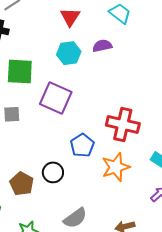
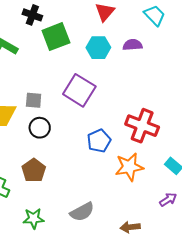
green square: (20, 72) -> (56, 37), moved, turned -32
black circle: (53, 172) -> (40, 128), moved

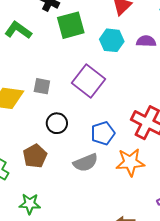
black circle: (40, 128) -> (57, 123), moved
gray semicircle: (82, 212) -> (86, 163), moved

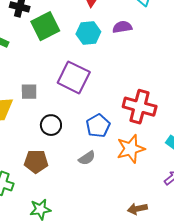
brown pentagon: (35, 156) -> (36, 161), turned -30
gray semicircle: (86, 163) -> (87, 158), size x0.7

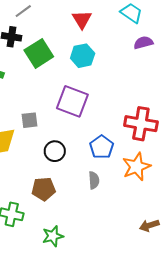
purple semicircle: (122, 27) -> (143, 43), moved
gray semicircle: (87, 158) -> (94, 180), turned -54

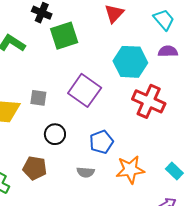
cyan hexagon: (83, 56) -> (130, 62), moved, size x1.4
red cross: (141, 124) -> (149, 101), moved
gray semicircle: (94, 180) -> (86, 172), turned 84

